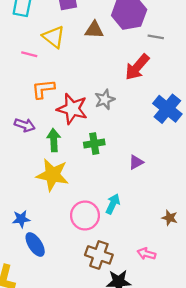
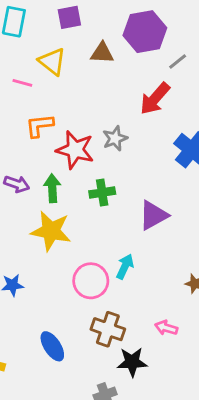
gray line: (156, 37) -> (178, 62), turned -49
purple arrow: (25, 125) -> (17, 184), moved
purple triangle: (136, 162) -> (153, 215), size x1.6
blue ellipse: (35, 244) -> (52, 346), moved

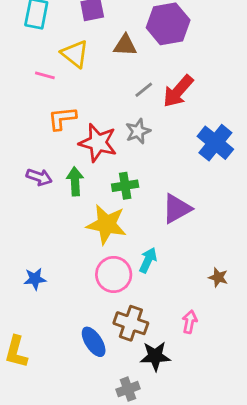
gray line: (178, 62) -> (144, 90), moved
yellow star: (51, 231) -> (106, 224), moved
pink arrow: (166, 328) -> (190, 322), turned 85
blue ellipse: (52, 346) -> (94, 342), moved

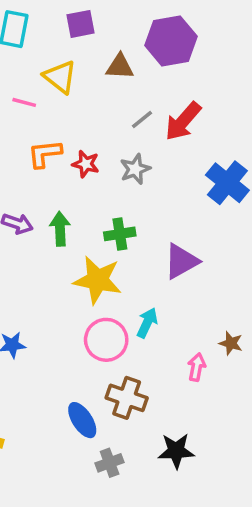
red star: (98, 143) -> (86, 164), moved, size x0.6
pink arrow: (190, 322) -> (197, 367), moved
black star: (155, 356) -> (176, 451), moved
gray cross: (128, 389) -> (110, 463), moved

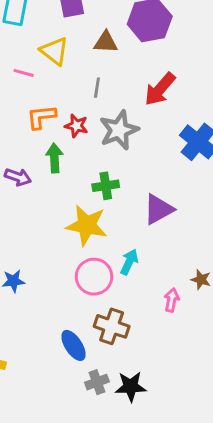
gray line: (142, 120) -> (97, 88), moved, turned -42
gray star: (135, 169) -> (119, 130), size x1.5
green arrow: (60, 229) -> (54, 158), moved
black star: (176, 451) -> (131, 386), moved

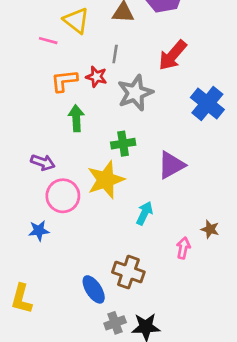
red star: (76, 126) -> (96, 77), moved
purple arrow: (18, 177) -> (43, 162), moved
yellow star: (87, 225) -> (106, 180), turned -30
pink circle: (94, 277) -> (63, 196), moved

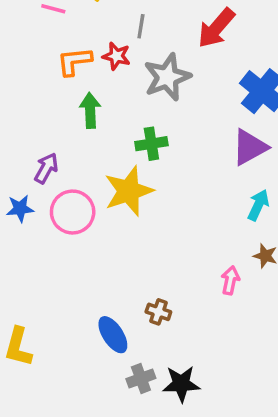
purple arrow: (43, 162) -> (46, 168), turned -80
purple triangle: (171, 165) -> (250, 147), moved
cyan arrow: (144, 213) -> (258, 205), moved
blue star: (39, 231) -> (20, 209), moved
brown cross: (128, 272) -> (158, 312), size x0.6

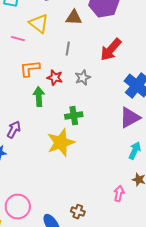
red star: (116, 56) -> (55, 78), moved
gray star: (167, 77) -> (83, 78), size x0.6
pink circle: (73, 212) -> (18, 207), moved

